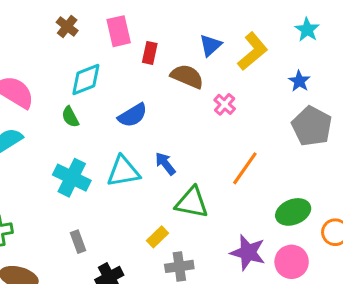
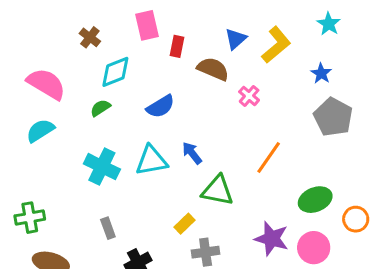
brown cross: (67, 26) -> (90, 37), moved
green semicircle: (70, 117) -> (100, 108), turned 85

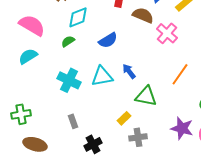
pink cross: (249, 96) -> (167, 33), size x1.5

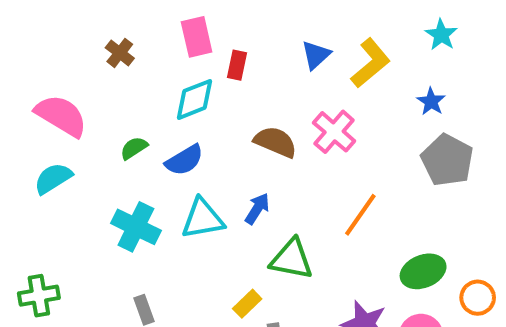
brown semicircle: (143, 15) -> (275, 142), moved
cyan diamond: (78, 17) -> (195, 99), moved
blue semicircle: (108, 40) -> (184, 160), moved
blue arrow: (129, 71) -> (257, 209), turned 70

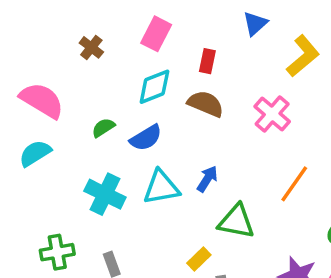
pink rectangle: (197, 37) -> (156, 34), turned 40
blue triangle: (316, 55) -> (255, 24), moved
red rectangle: (237, 65) -> (207, 61), moved
brown semicircle: (275, 142) -> (206, 104), moved
green cross: (39, 296) -> (57, 252), moved

